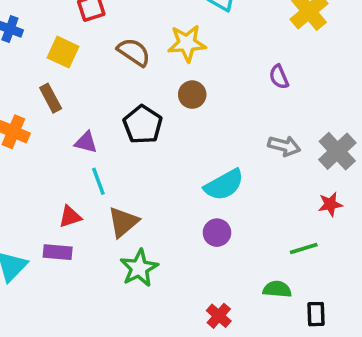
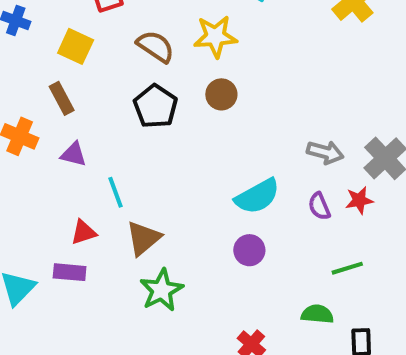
purple semicircle: (279, 77) -> (319, 206), moved
black pentagon: (143, 125) -> (155, 106), moved
purple triangle: (86, 142) -> (74, 154), moved
red star: (330, 204) -> (359, 200), moved

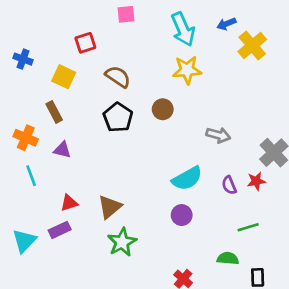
yellow star: (215, 36) -> (187, 70), moved
gray arrow: (325, 152) -> (218, 135), moved
cyan line: (116, 192) -> (31, 176), moved
purple rectangle: (70, 272) -> (60, 230), turned -30

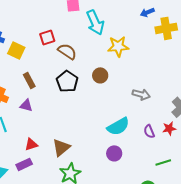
cyan arrow: (183, 29) -> (95, 22), moved
red square: (85, 43) -> (47, 37), moved
yellow cross: (252, 46) -> (166, 28), turned 30
yellow square: (64, 77) -> (16, 50), moved
brown rectangle: (54, 112) -> (29, 80), moved

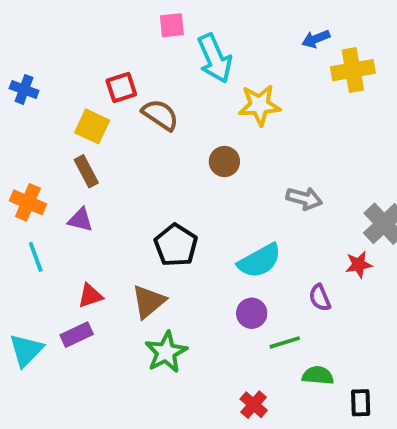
yellow square: (16, 50) -> (92, 126), moved
black pentagon: (67, 81) -> (176, 245), moved
purple semicircle: (149, 131) -> (320, 298), moved
green line: (163, 162) -> (285, 342), moved

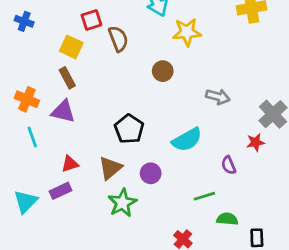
brown semicircle: (160, 115) -> (118, 39), turned 35
purple triangle: (80, 220) -> (63, 111), size x1.4
purple circle: (252, 313) -> (151, 173), moved

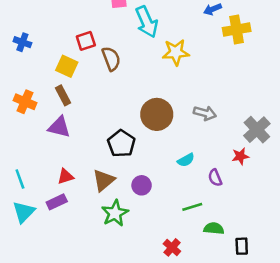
brown circle: (163, 71) -> (157, 114), moved, size x1.6
orange cross: (27, 99) -> (25, 102), moved
cyan line: (32, 137) -> (20, 179), moved
cyan semicircle: (187, 140) -> (186, 160), moved, size x0.6

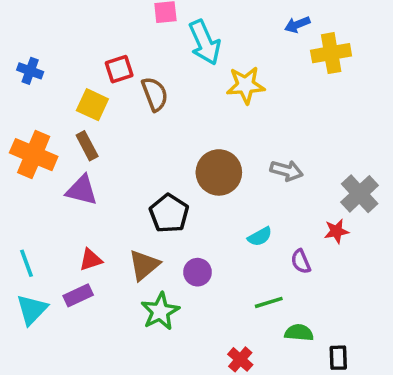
orange cross: (25, 102) -> (34, 155), size x1.4

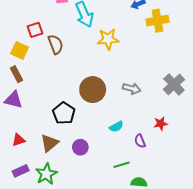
gray cross: (360, 194) -> (174, 84), moved
purple rectangle: (78, 295) -> (21, 171), moved
green star: (160, 311) -> (46, 174), moved

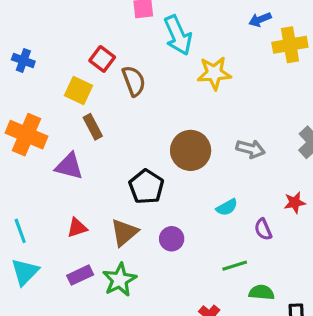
red square: (35, 30) -> (102, 59), turned -35
brown rectangle: (16, 74) -> (93, 127), moved

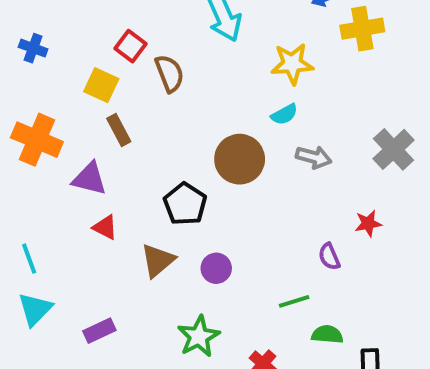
yellow star: (214, 73) -> (292, 64), moved
cyan semicircle: (227, 207) -> (284, 114), moved
red triangle: (77, 228) -> (105, 227), moved, turned 45
purple rectangle: (80, 275) -> (99, 331), moved
green star: (120, 280) -> (199, 336), moved

